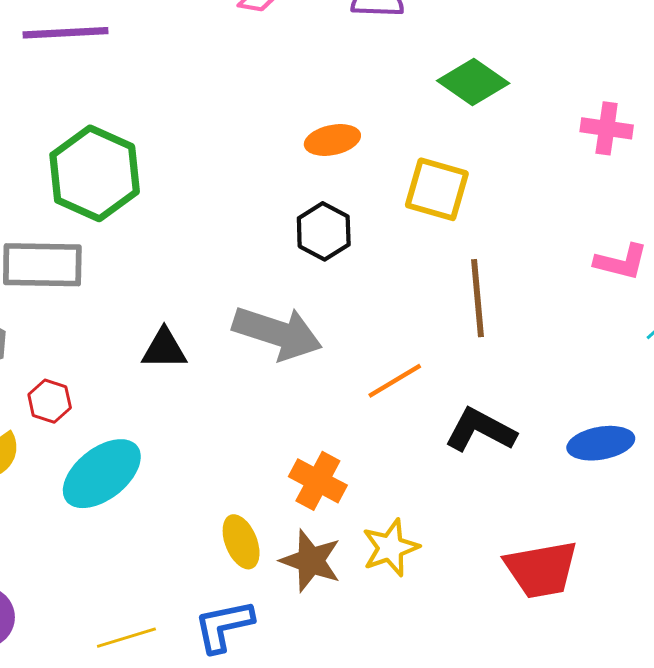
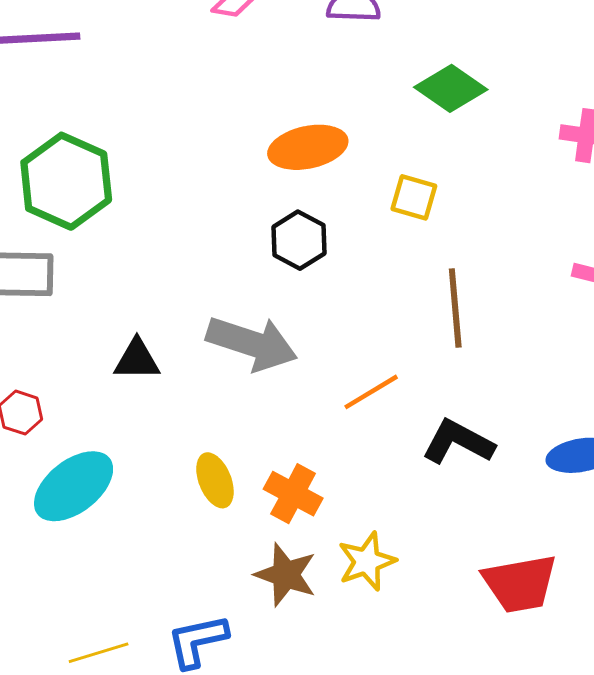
orange ellipse: (332, 140) -> (308, 147), size x1.4
yellow square: (437, 189) -> (414, 197), size x0.7
yellow ellipse: (241, 542) -> (215, 480), moved

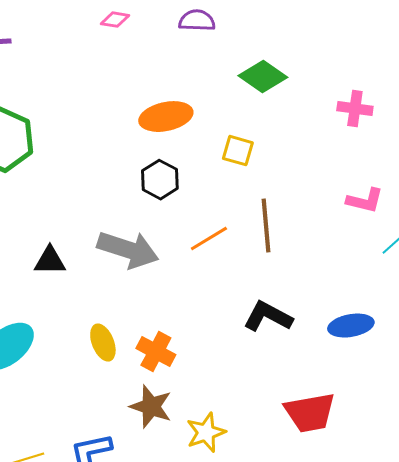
orange line: (371, 392) -> (209, 239), moved
yellow star: (367, 561) -> (206, 433), moved

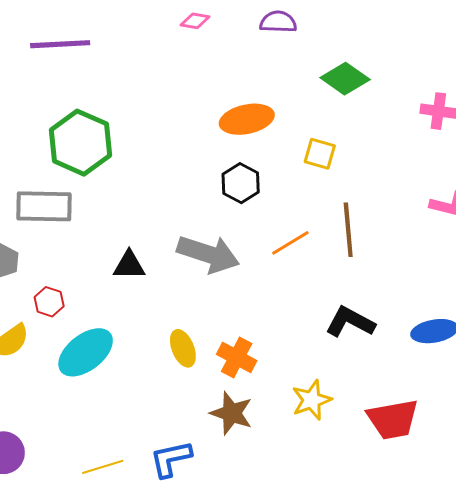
yellow star: (206, 433) -> (312, 400), moved

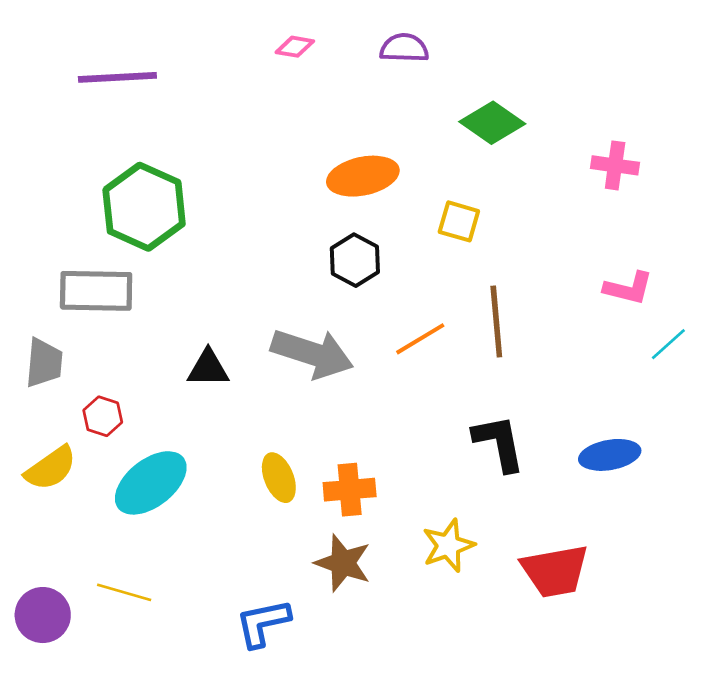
black L-shape: (350, 322) -> (499, 443), turned 51
orange cross: (237, 357) -> (350, 490), turned -33
yellow line: (103, 467) -> (124, 592), moved, turned 33

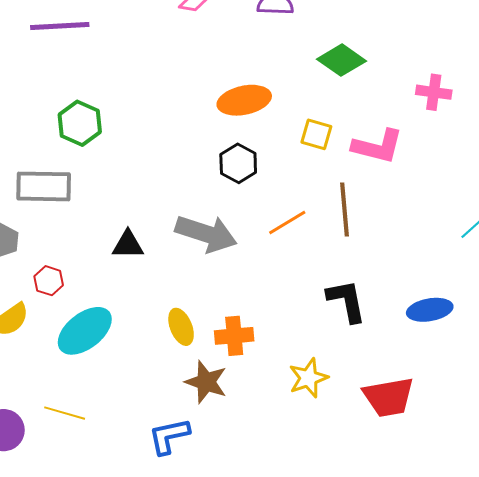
green hexagon: (144, 207) -> (80, 123), size x0.7
pink L-shape: (628, 288) -> (378, 146), moved, size x1.4
brown star: (343, 563) -> (206, 382), moved

